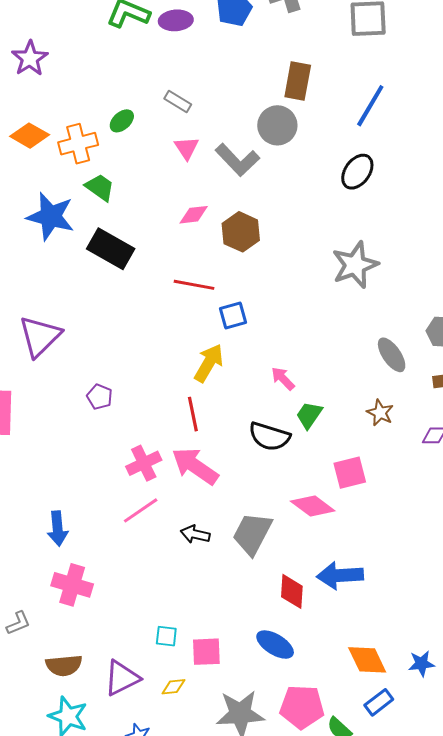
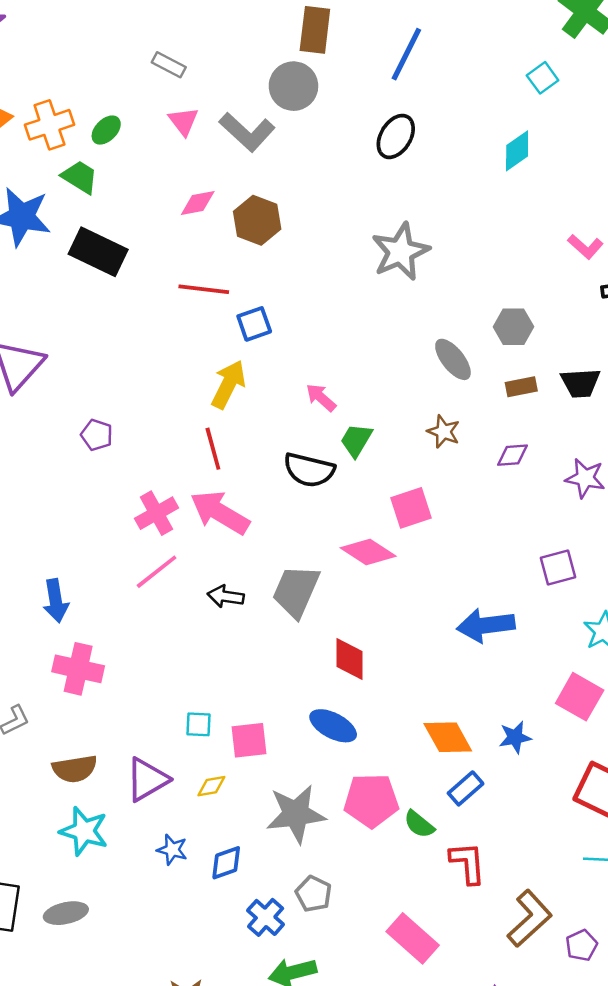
green ellipse: (122, 121) -> (106, 130), moved
blue arrow: (340, 575) -> (486, 625), moved

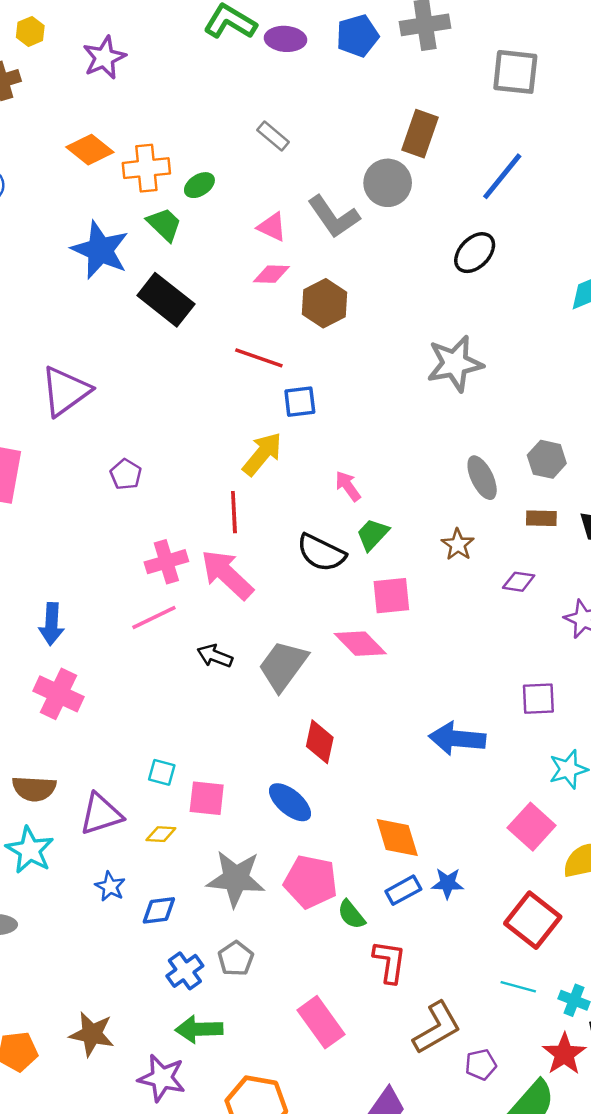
pink triangle: (183, 121) -> (272, 227), moved, turned -40
pink square: (411, 508) -> (391, 596), moved
blue star: (515, 737) -> (448, 883), moved

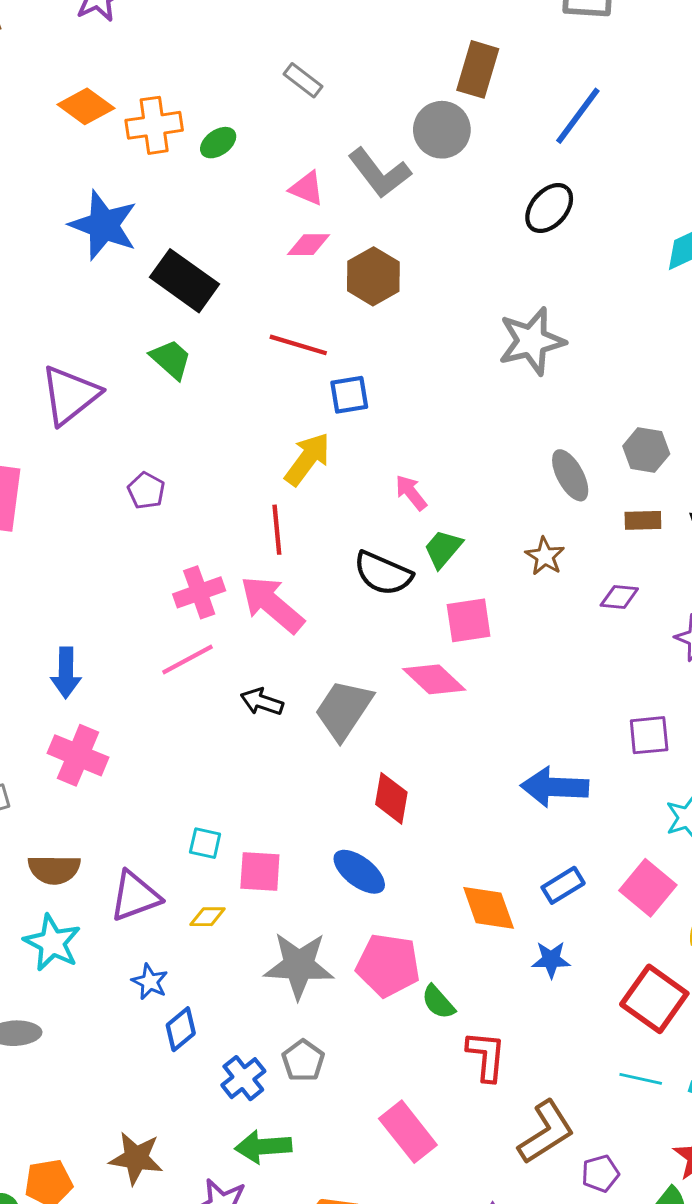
green trapezoid: (164, 224) -> (171, 359), moved
blue rectangle: (403, 890) -> (563, 885), moved
blue diamond: (159, 910) -> (181, 1029), moved, turned -30

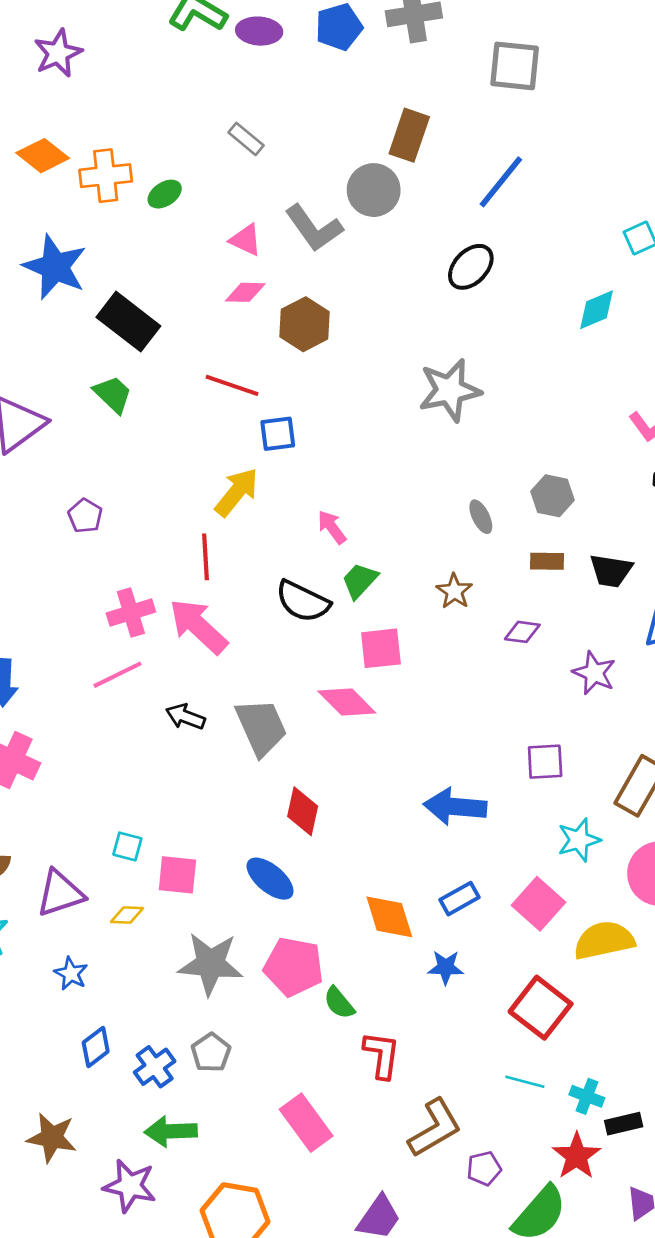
gray ellipse: (570, 475) -> (481, 517), size x0.7
gray trapezoid: (344, 710) -> (261, 727), turned 120
blue diamond: (181, 1029) -> (96, 1047), moved

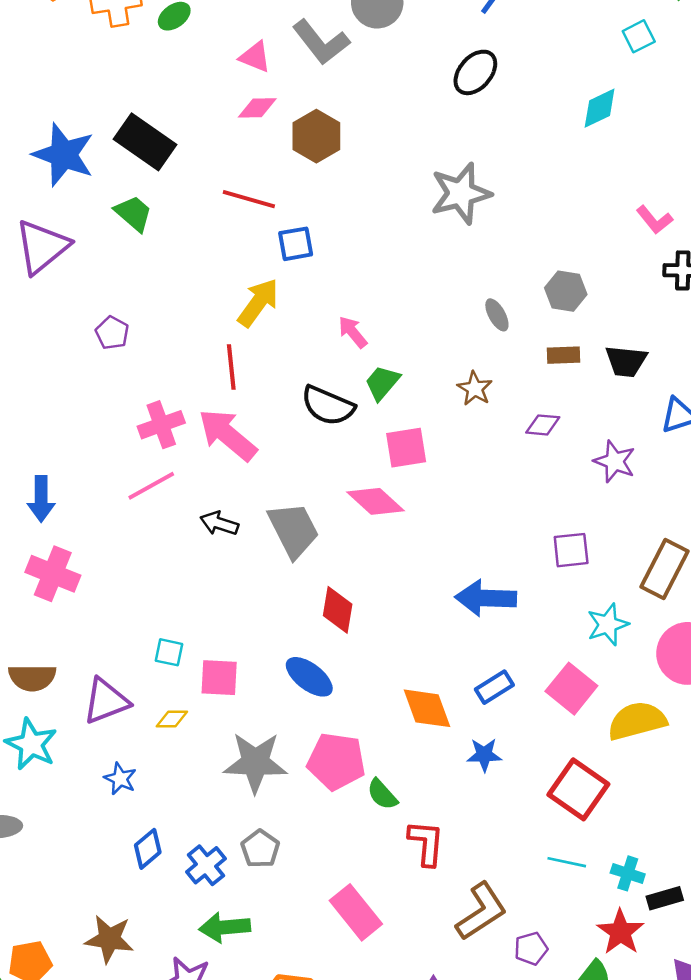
blue star: (55, 267) -> (64, 155), moved

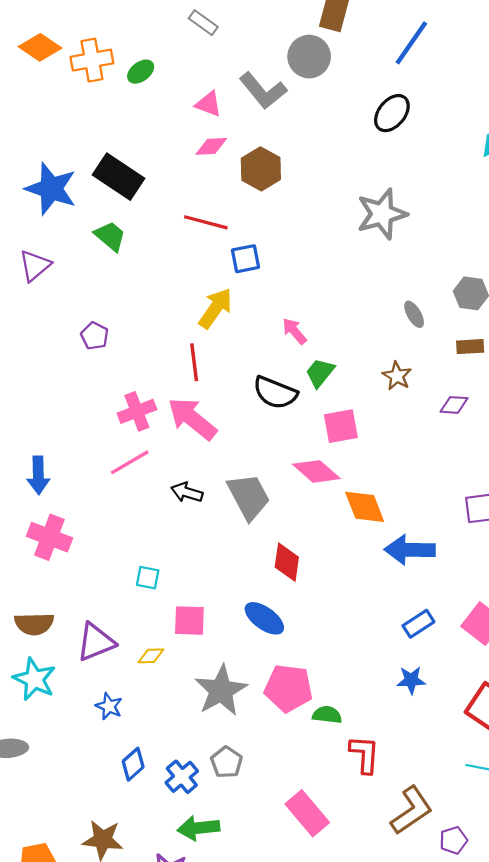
purple triangle: (42, 247) -> (35, 266), size x0.7
cyan square: (169, 652) -> (148, 578), moved
orange diamond: (427, 708) -> (365, 507), moved
gray star: (255, 762) -> (221, 690), turned -30
green semicircle: (382, 794) -> (327, 715), turned 140

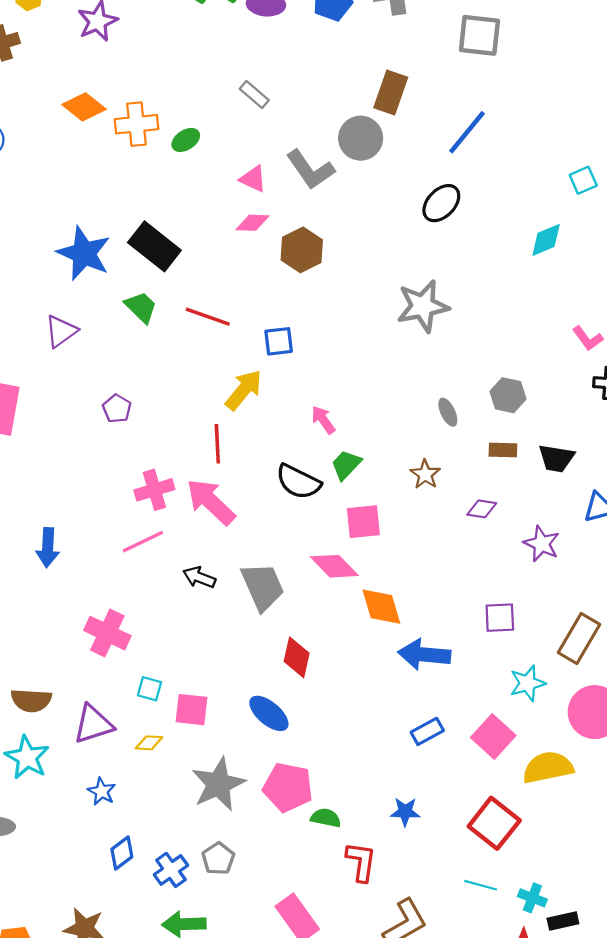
red line: (206, 222) -> (208, 317), moved
pink cross: (49, 537) -> (107, 633), moved
cyan square: (148, 578) -> (149, 689), moved
blue star: (411, 680) -> (405, 812), moved

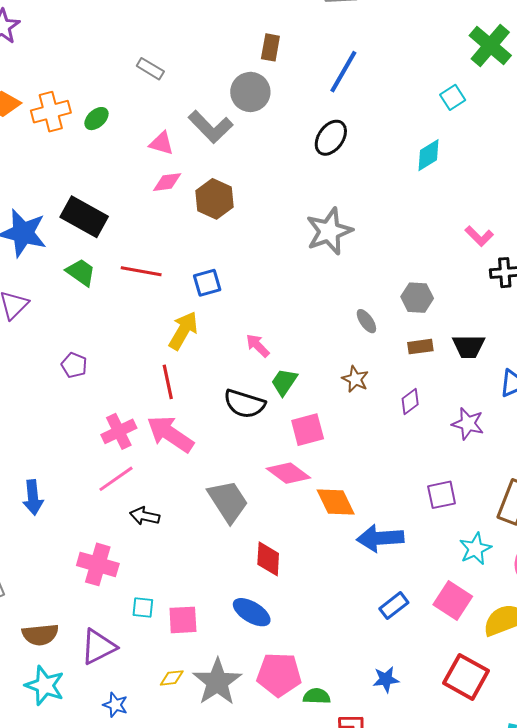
brown rectangle: (391, 92) -> (270, 47), size x0.7
purple diamond: (482, 509) -> (410, 402), turned -36
black arrow: (199, 577) -> (145, 516), moved
yellow diamond: (149, 743) -> (172, 678), moved

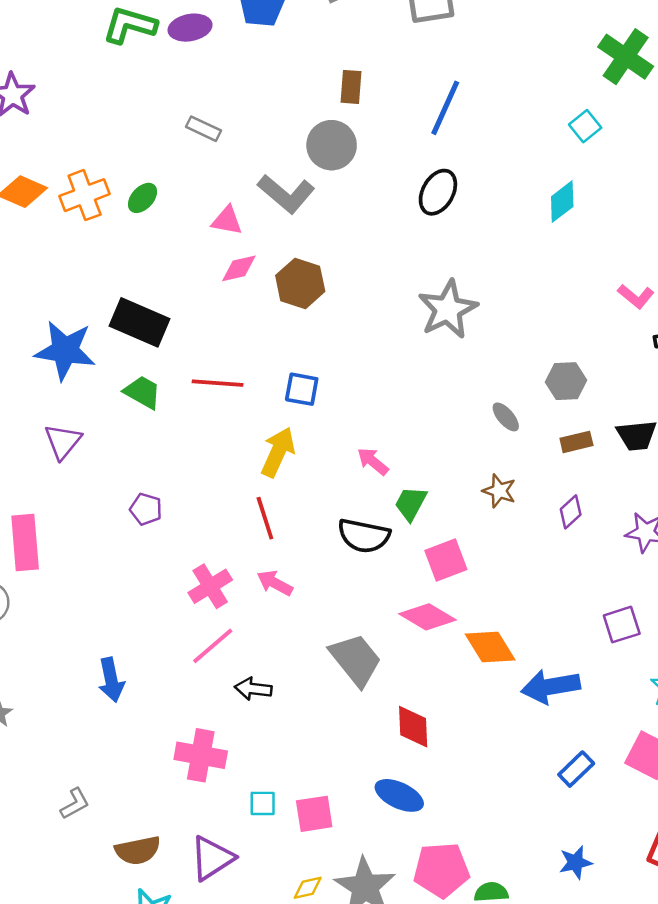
blue square: (207, 283) -> (302, 389), turned 32
pink arrow: (170, 434) -> (275, 583), size x0.6

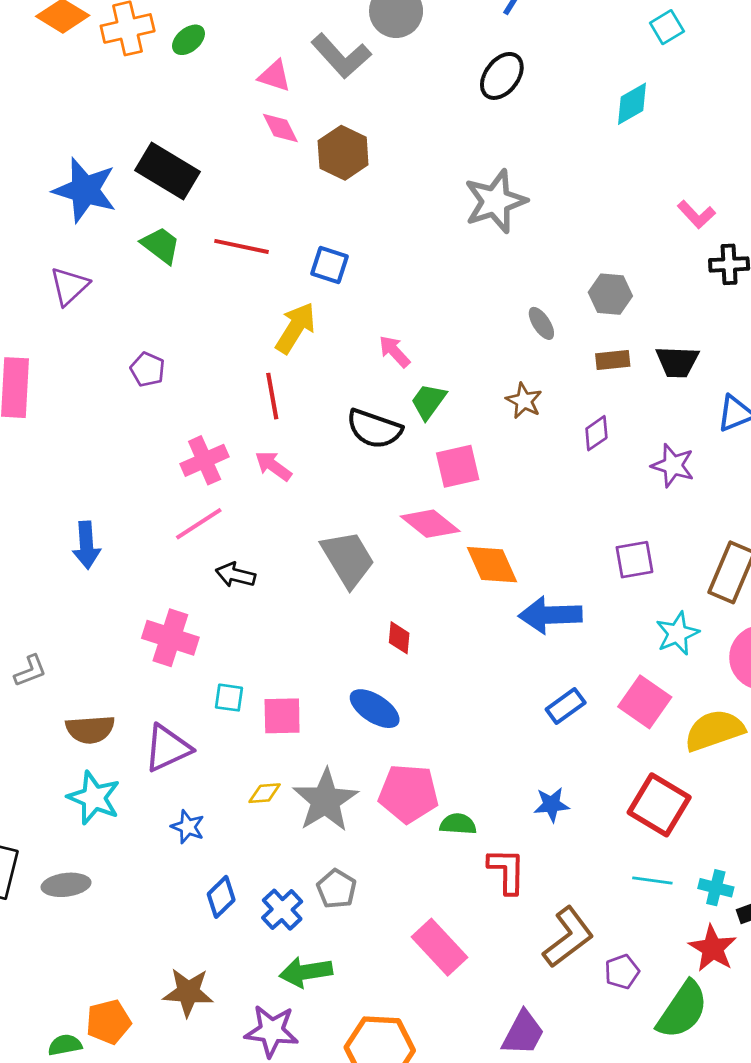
pink diamond: (239, 268) -> (280, 128), turned 69
red diamond: (413, 727) -> (399, 638), size x0.7

